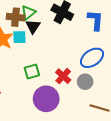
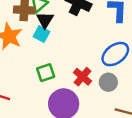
cyan square: (19, 37) -> (41, 34), moved, turned 32

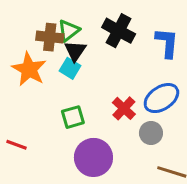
red cross: (82, 77) -> (124, 108), moved

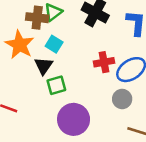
black triangle: (75, 51) -> (44, 66), moved
red cross: (124, 108) -> (104, 62), moved, turned 36

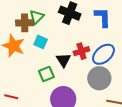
black triangle: (44, 66) -> (63, 60), moved
gray circle: (122, 99) -> (99, 78), size x1.5

